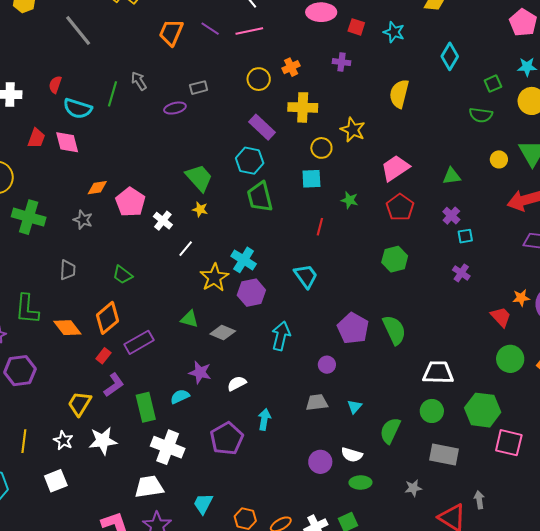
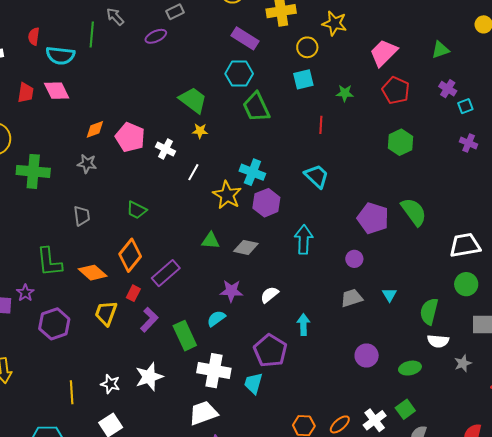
yellow trapezoid: (79, 404) -> (106, 313), moved
white semicircle: (352, 455) -> (438, 341), moved
cyan trapezoid: (203, 504) -> (253, 383), moved

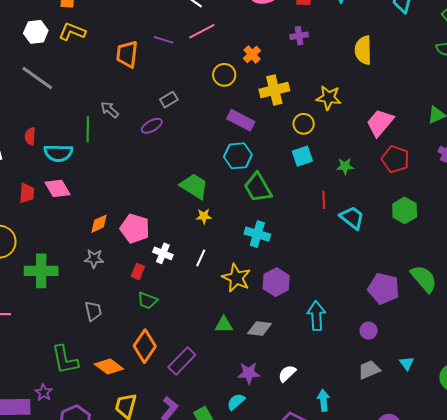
white cross: (166, 149) -> (163, 253), moved
cyan cross: (252, 172) -> (257, 234), moved
cyan trapezoid: (317, 176) -> (352, 218), moved
red rectangle: (133, 293) -> (138, 271), moved

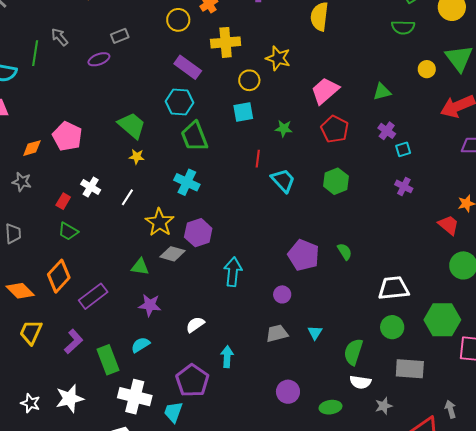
pink pentagon: (135, 229) -> (67, 136), moved
green semicircle: (424, 279) -> (345, 252), size x0.6
gray diamond: (259, 328) -> (172, 254), moved
purple star: (249, 373) -> (150, 305), moved

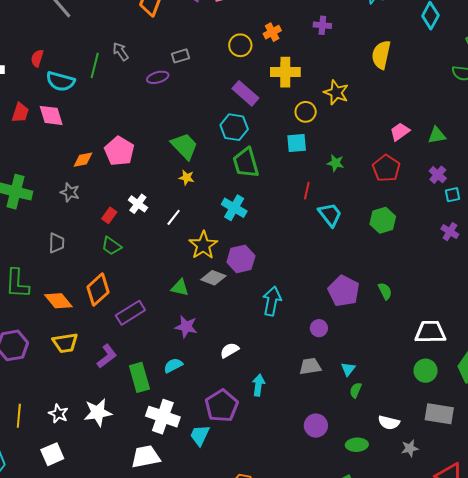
pink trapezoid: (325, 91) -> (400, 132), moved, size x0.7
yellow trapezoid: (31, 332) -> (65, 343), turned -128
green semicircle: (353, 352) -> (356, 390), moved, size x0.6

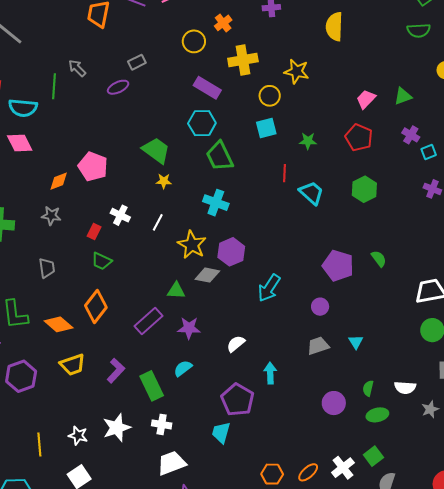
cyan arrow: (272, 301) -> (269, 288), turned -148
purple rectangle: (130, 313) -> (149, 321), moved
green semicircle: (356, 390) -> (368, 388), moved
white cross: (163, 417) -> (162, 424), moved, size x0.6

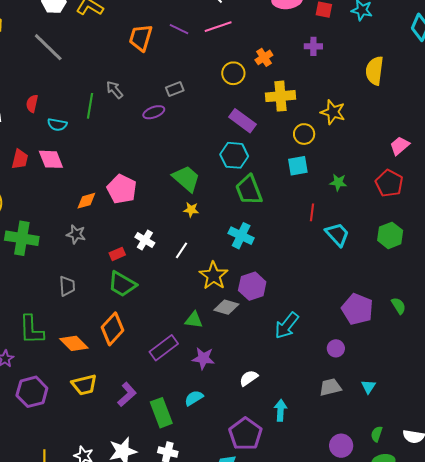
cyan semicircle: (23, 108) -> (57, 125), size x0.7
red rectangle: (94, 232) -> (117, 254), turned 35
green trapezoid: (102, 261) -> (122, 284), size x1.4

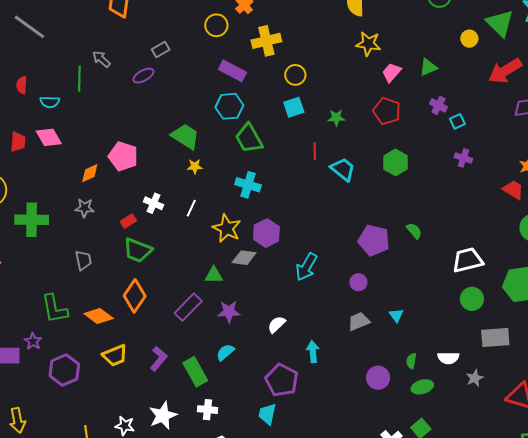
yellow star: (333, 112) -> (368, 44), moved

